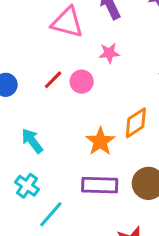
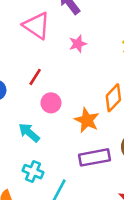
pink triangle: (67, 22) -> (37, 26), turned 32
pink circle: (82, 82) -> (51, 103), moved

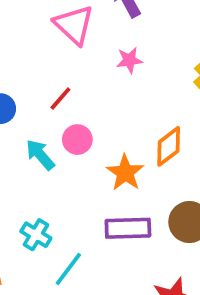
cyan arrow: (29, 133) -> (40, 155), moved

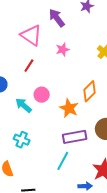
red line: (60, 98) -> (29, 66), moved
cyan cross: (36, 235) -> (22, 140), moved
cyan line: (68, 269) -> (63, 161), moved

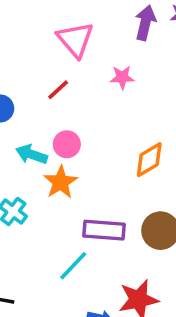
purple arrow: (57, 18) -> (145, 23), moved, turned 36
cyan arrow: (23, 105) -> (32, 154), turned -36
orange star: (69, 108) -> (61, 182), moved

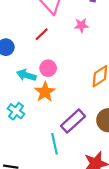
purple rectangle: (104, 230) -> (73, 121), turned -45
cyan line: (73, 266) -> (55, 144), turned -54

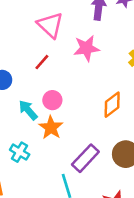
pink star: (81, 25) -> (86, 48), size x1.5
cyan arrow: (26, 75) -> (28, 110), turned 36

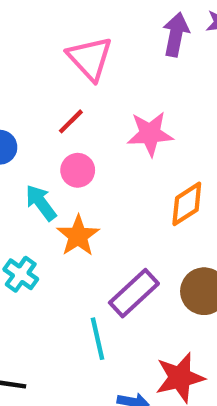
pink star: (86, 48) -> (150, 134), moved
pink circle: (52, 100) -> (78, 170), moved

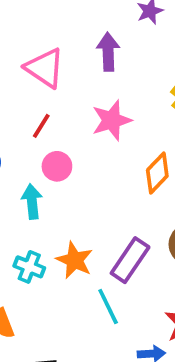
purple arrow: (176, 34) -> (108, 52), moved
cyan arrow: (41, 203) -> (32, 202), turned 44
orange star: (78, 236) -> (75, 260), moved

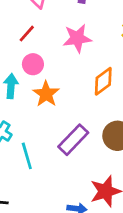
orange star: (75, 260) -> (46, 94), moved
cyan line: (108, 307) -> (27, 156), moved

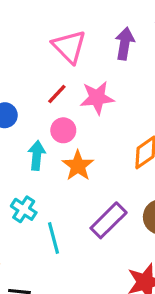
pink star: (77, 38) -> (97, 98), moved

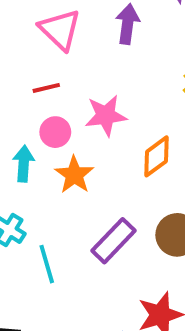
red line: (57, 94) -> (46, 88), turned 35
pink star: (97, 98) -> (106, 116), moved

